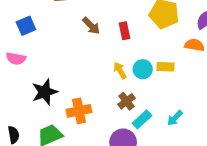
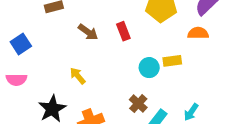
yellow arrow: (120, 70) -> (78, 76), moved

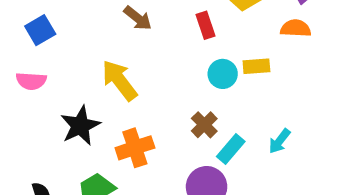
red rectangle: (123, 31) -> (205, 25), moved
yellow arrow: (78, 76) -> (119, 80), size x1.6

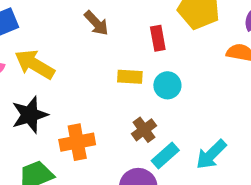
yellow rectangle: (256, 66) -> (130, 77), moved
yellow arrow: (119, 80) -> (35, 64), moved, turned -30
cyan arrow: (279, 141) -> (211, 154), size x1.4

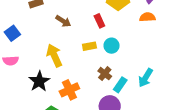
yellow arrow: (35, 64) -> (54, 55), moved, turned 50

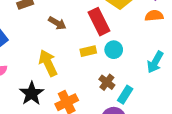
red rectangle: (99, 21) -> (99, 22), size x1.6
cyan arrow: (146, 78) -> (155, 62), moved

